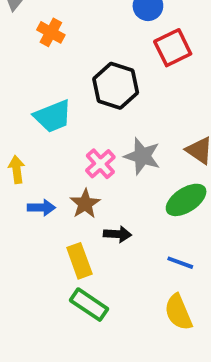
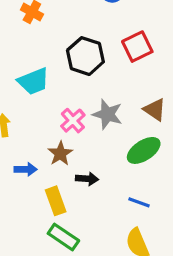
red square: (173, 48) -> (137, 47), moved
blue arrow: (41, 208) -> (26, 169), moved

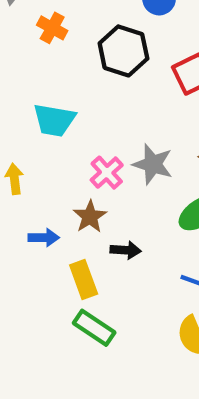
black hexagon: (85, 56) -> (123, 51), moved
cyan trapezoid: (34, 81) -> (54, 120), turned 32

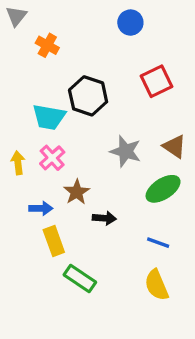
black hexagon: (123, 51) -> (88, 96), moved
pink cross: (107, 173) -> (52, 158), moved
yellow rectangle: (84, 280) -> (54, 241), moved

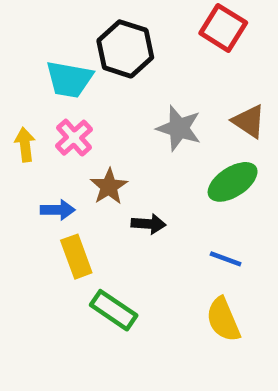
red square: (157, 81) -> (223, 28), turned -32

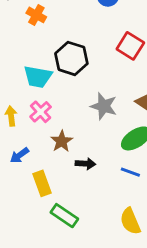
blue arrow: (58, 210) -> (20, 155), moved, turned 144
blue line: (226, 259) -> (130, 172), moved

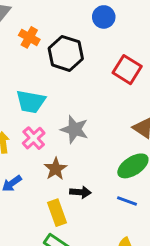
black hexagon: (71, 58) -> (66, 53), moved
gray star: (104, 106) -> (75, 129), moved
yellow rectangle: (42, 183) -> (57, 213), moved

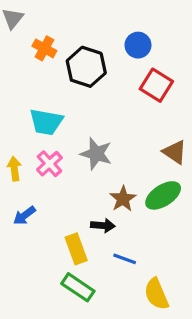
blue circle: (104, 17) -> (138, 45), moved
brown star: (56, 169) -> (123, 199), moved
blue line: (127, 201) -> (125, 259), moved

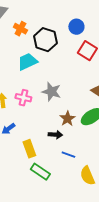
cyan trapezoid: (46, 122) -> (27, 62), moved, turned 145
pink cross: (49, 164) -> (23, 98), turned -35
yellow rectangle: (76, 249) -> (29, 149), moved

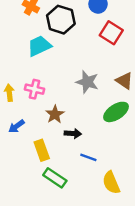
gray star: (51, 92) -> (87, 82), moved
brown star: (67, 119) -> (55, 114), moved

